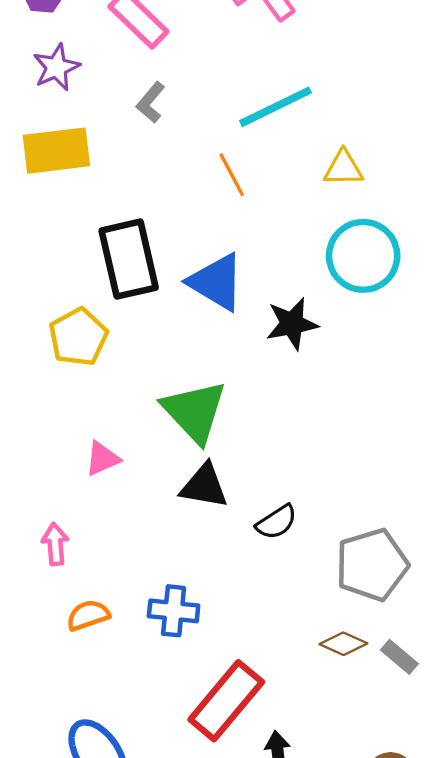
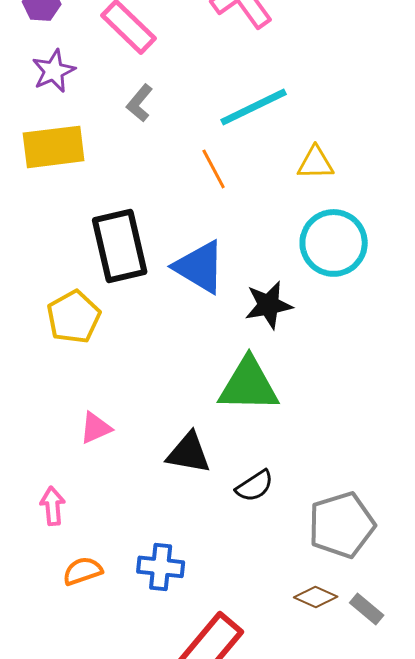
green triangle: (194, 411) -> (249, 385), moved, turned -46

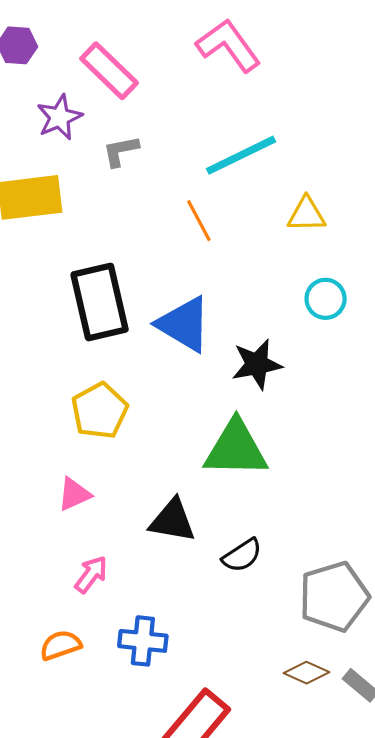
purple star: (54, 71) -> (59, 117), moved
gray L-shape: (140, 103) -> (121, 151), turned 39
cyan circle: (334, 243) -> (326, 299), size x0.6
yellow pentagon: (74, 317) -> (100, 411), moved
pink arrow: (53, 506) -> (91, 574), moved, turned 42

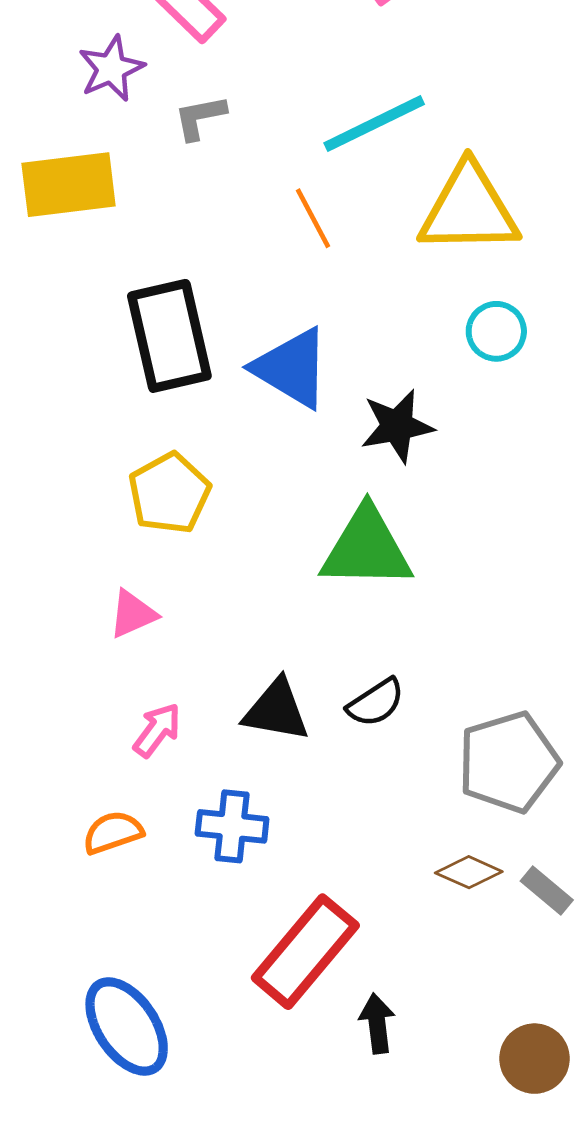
yellow triangle: (307, 214) -> (469, 209), size x1.8
black triangle: (172, 521) -> (276, 710), moved

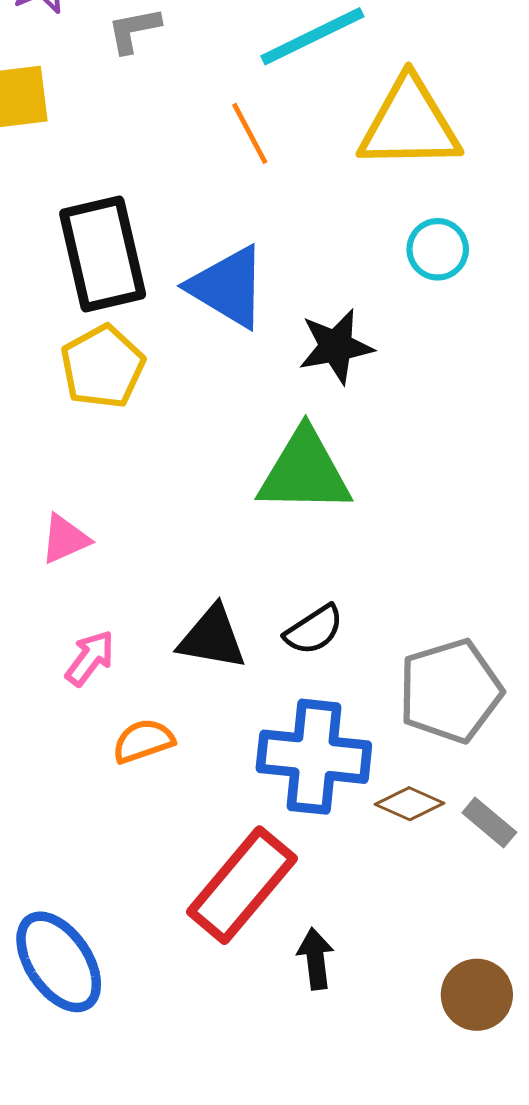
yellow pentagon: (169, 493) -> (103, 367), moved
blue cross: (232, 826) -> (314, 757), moved, size x1.5
orange semicircle: (113, 832) -> (143, 741), moved

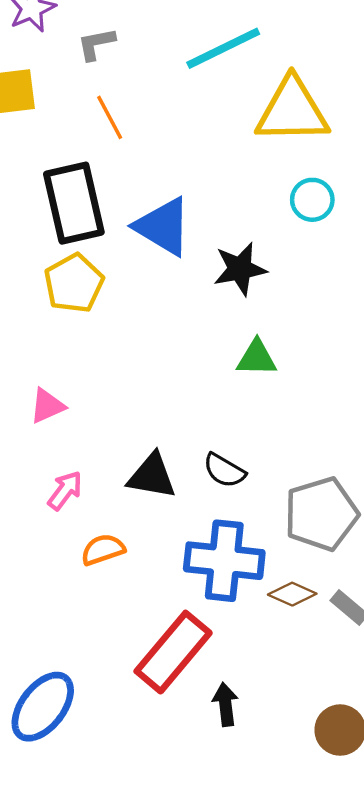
orange line: (250, 133) -> (110, 117), moved
green triangle: (305, 472) -> (257, 358), moved, size x0.6
black semicircle: (314, 630) -> (224, 470), turned 63
blue ellipse: (59, 962) -> (43, 707), turned 72

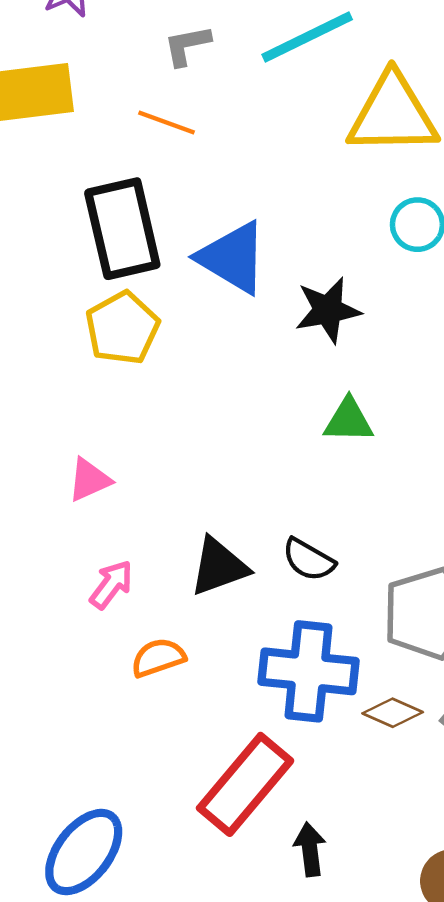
gray L-shape: (96, 44) -> (187, 45), moved
orange line: (110, 117) -> (166, 123), turned -42
black triangle: (152, 476) -> (219, 567), turned -30

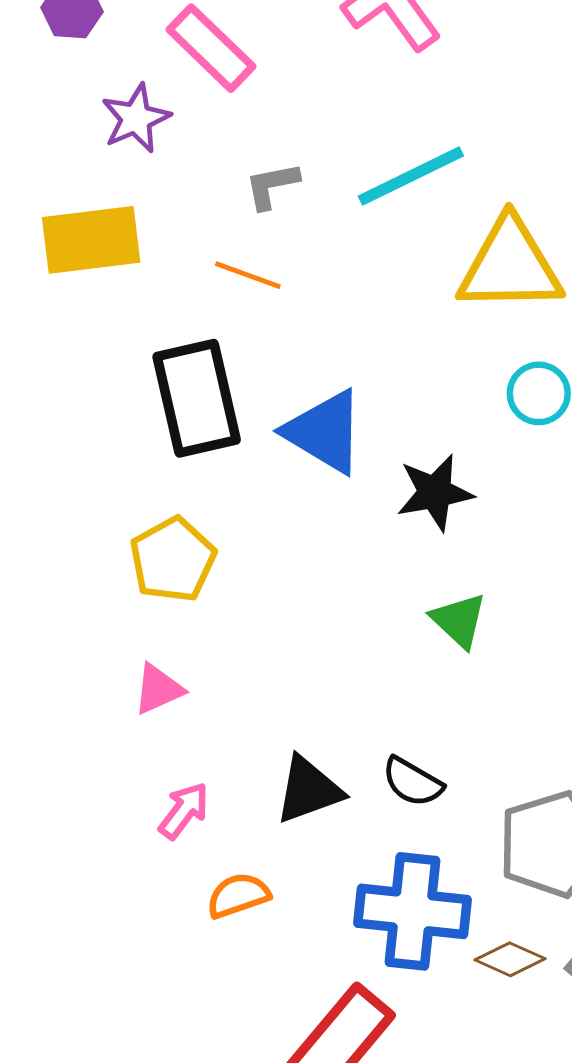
yellow pentagon: (122, 328) -> (173, 560), moved
green triangle: (348, 420) -> (459, 620), turned 42

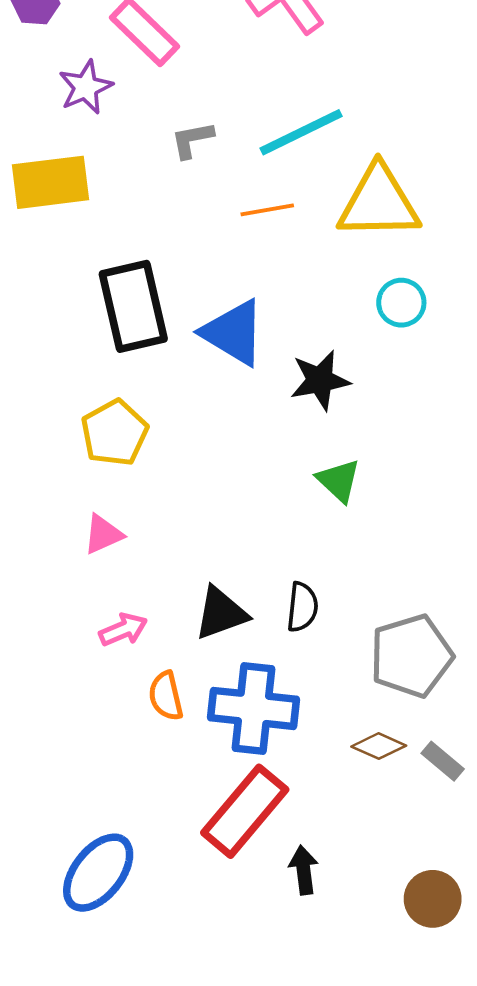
orange line: (248, 275) -> (267, 210), moved, turned -30
black semicircle: (412, 782) -> (302, 607), turned -114
pink arrow: (184, 811) -> (123, 630), turned 30
orange semicircle: (238, 895) -> (166, 696), turned -84
blue cross: (412, 911) -> (253, 708), moved

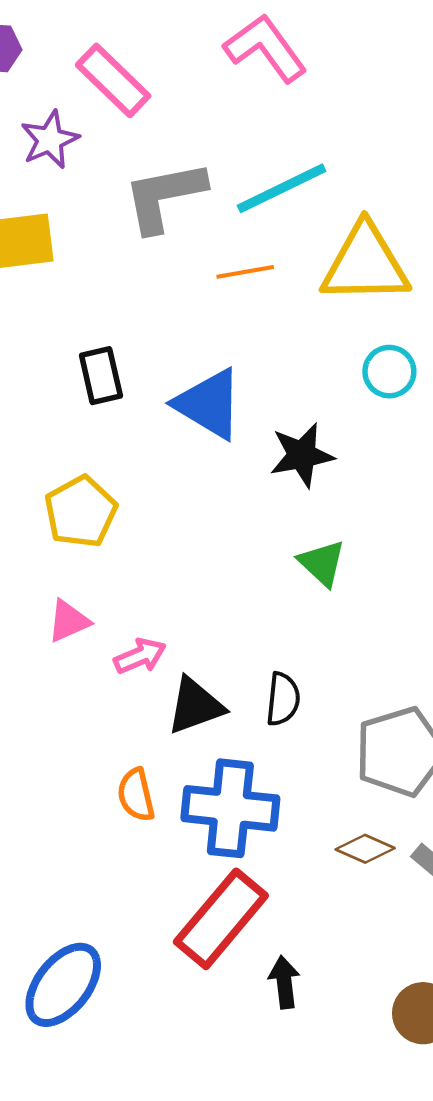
gray L-shape: (192, 140) -> (164, 196), size x1.8
black rectangle: (133, 306) -> (101, 376), size x0.6
pink arrow: (123, 630) -> (140, 656), moved

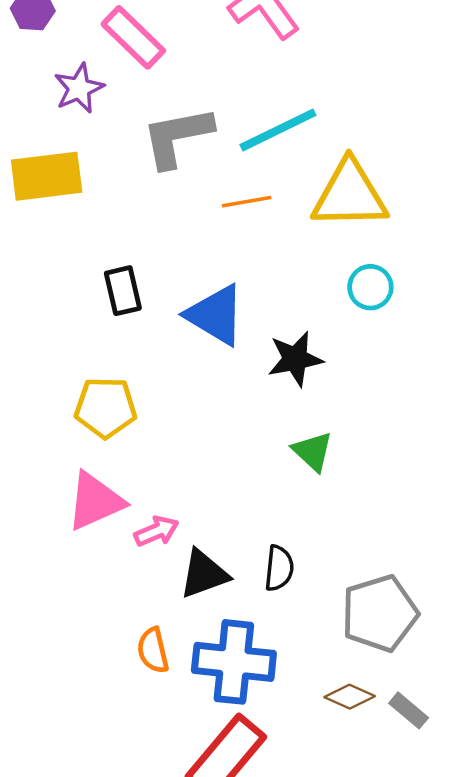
yellow pentagon: (81, 512) -> (106, 407), turned 30
pink triangle: (69, 621) -> (95, 501), size x1.6

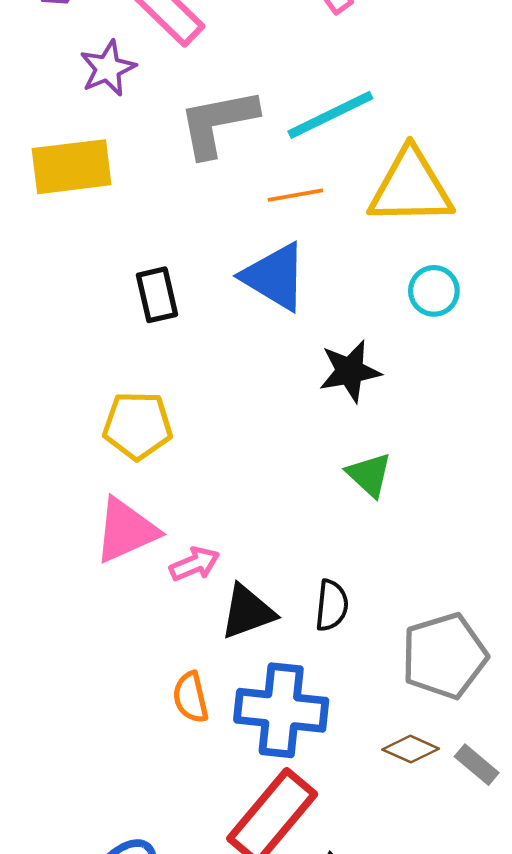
blue triangle: (215, 315) -> (275, 277), moved

